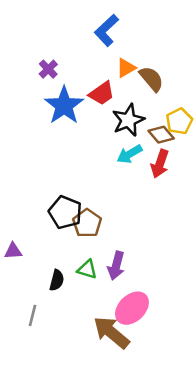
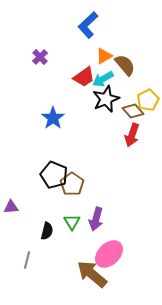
blue star: (64, 106) -> (53, 118), moved, size x0.7
cyan arrow: (130, 154) -> (103, 79), moved
green triangle: (87, 269) -> (72, 222), turned 42

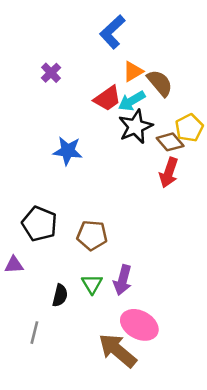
blue star: (53, 118) -> (68, 151), turned -30
black pentagon: (54, 175) -> (40, 224), moved
brown pentagon: (72, 184) -> (92, 235), turned -30
pink ellipse: (109, 254) -> (139, 325), turned 72

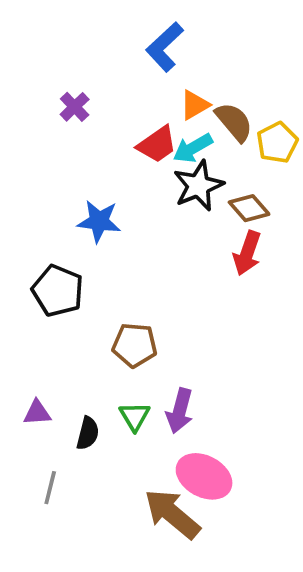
yellow pentagon: (189, 128) -> (277, 143), moved
black pentagon: (40, 224) -> (58, 291), moved
purple triangle: (14, 265) -> (37, 413), moved

